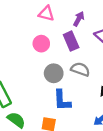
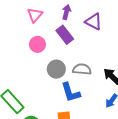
pink triangle: (46, 14) -> (35, 15), turned -49
gray semicircle: (80, 69) -> (82, 69), moved

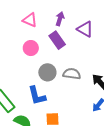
pink triangle: (35, 15) -> (30, 20), turned -49
blue L-shape: (71, 92) -> (37, 96), moved

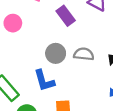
pink circle: (31, 48) -> (13, 23), moved

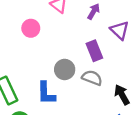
purple rectangle: (66, 16) -> (94, 51), moved

